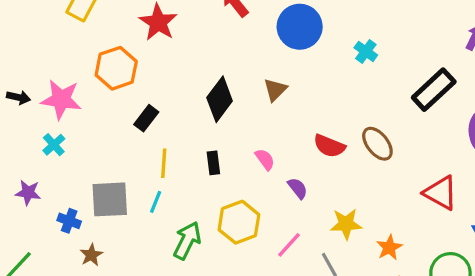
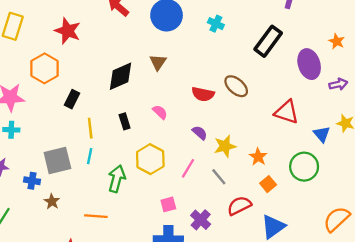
black diamond: (220, 99) -> (121, 76), turned 40
cyan cross: (54, 145) -> (11, 130), turned -35
purple semicircle: (298, 188) -> (200, 133), moved

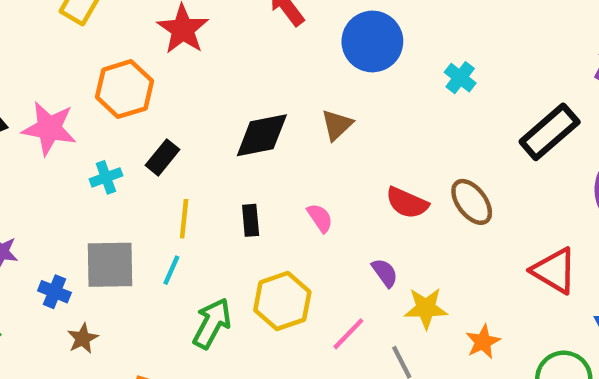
cyan cross: (11, 130) -> (106, 177), moved, turned -35

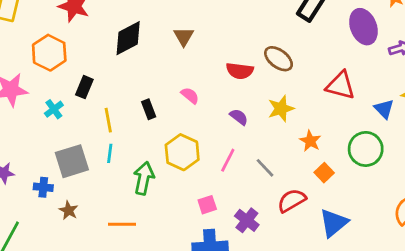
black diamond: (262, 135) -> (128, 38), moved
yellow star: (426, 308) -> (281, 109), moved

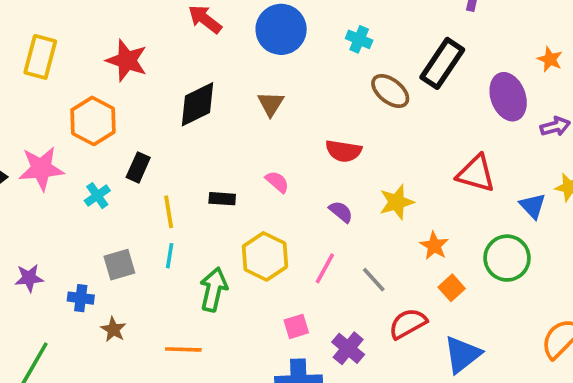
brown ellipse: (279, 59) -> (390, 91), moved
black rectangle: (149, 109) -> (222, 199), turned -66
gray square: (72, 161) -> (119, 265), size x0.7

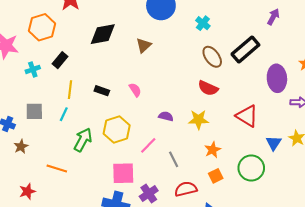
red semicircle: (344, 151) -> (208, 88), moved
purple semicircle: (341, 212) -> (166, 116), turned -40
pink square: (296, 326) -> (123, 173), size x1.6

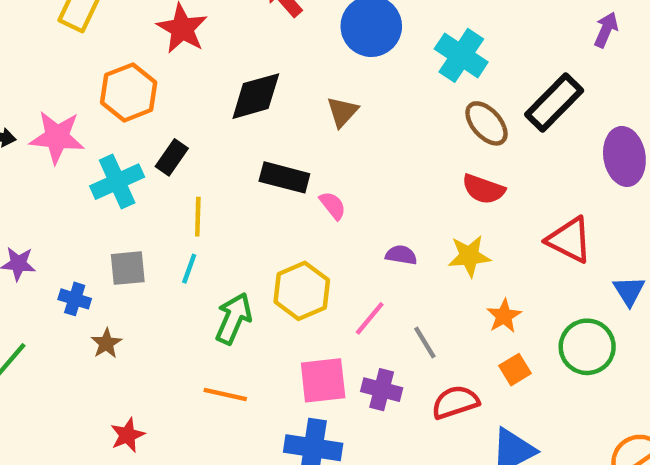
cyan cross: (203, 23) -> (461, 55), size x1.6
cyan cross: (33, 69) -> (117, 182), size x1.6
black rectangle: (102, 91) -> (284, 177), moved, size x1.5
orange line: (57, 169) -> (225, 395), moved
purple cross: (149, 194) -> (382, 390), moved, turned -36

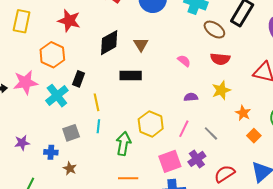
brown triangle: (342, 112) -> (141, 44), moved
pink semicircle: (333, 206) -> (184, 61), moved
purple cross: (382, 390) -> (197, 159), turned -36
red semicircle: (455, 402) -> (225, 174), moved

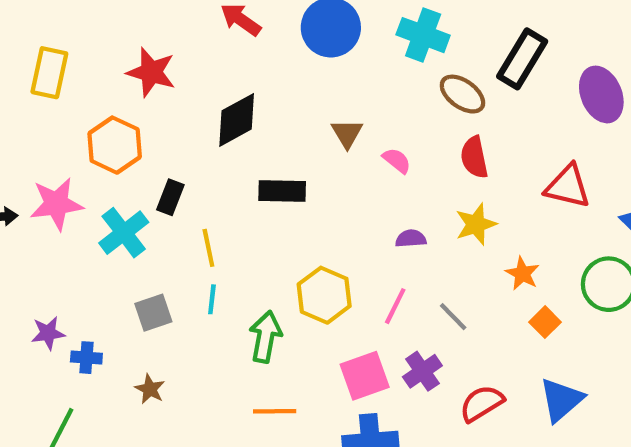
brown triangle: (141, 44) -> (347, 133), moved
red semicircle: (220, 59) -> (474, 157), turned 72
blue cross: (51, 152) -> (86, 358), moved

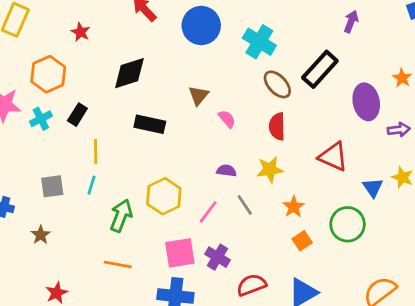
red star: (151, 72) -> (81, 32), size x0.6
cyan cross: (124, 233) -> (41, 119), moved, size x0.7
gray line: (453, 317) -> (245, 205), moved
purple cross: (422, 371) -> (217, 257), turned -35

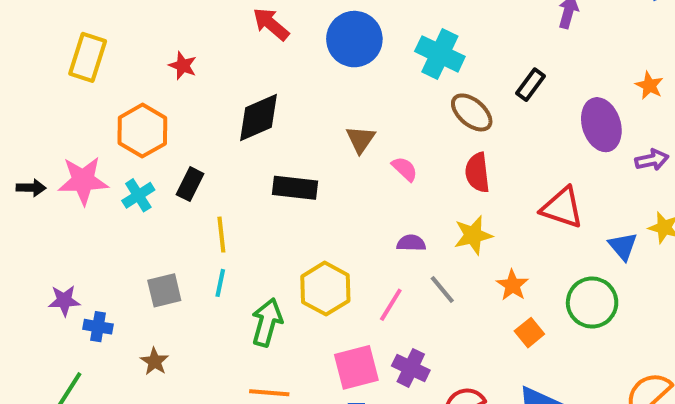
black rectangle: (320, 69) -> (530, 85), size x0.6

